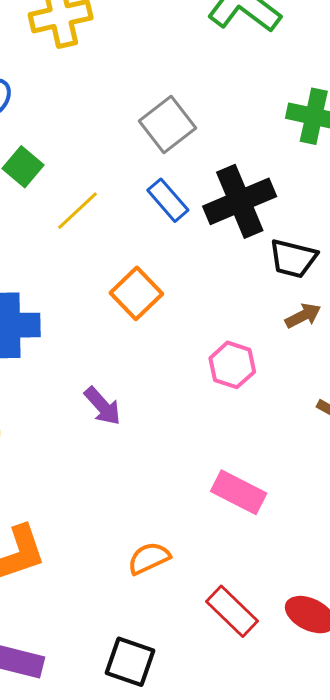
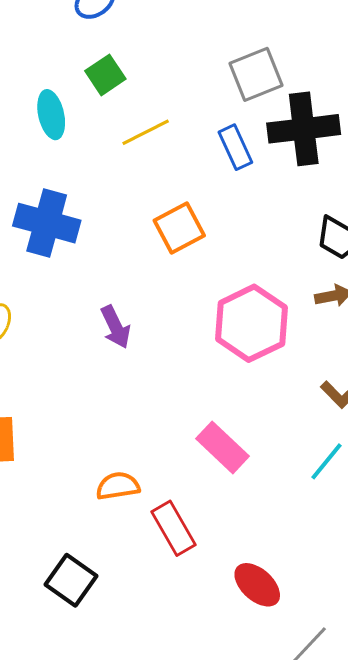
black cross: (240, 201) -> (304, 129), moved
pink hexagon: (232, 365) -> (251, 323), size x1.6
red rectangle: (232, 611) -> (173, 528), moved

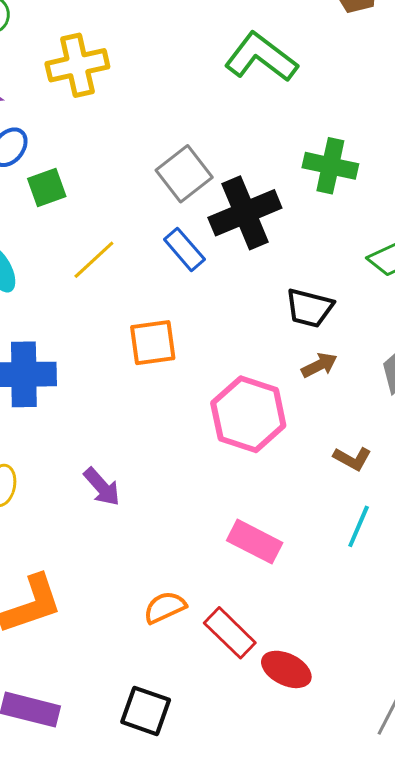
green square: (105, 75) -> (47, 188), moved, turned 30
orange square: (179, 228) -> (153, 343), turned 36
purple arrow: (116, 327) -> (102, 487), moved
red ellipse: (257, 585) -> (286, 669), moved

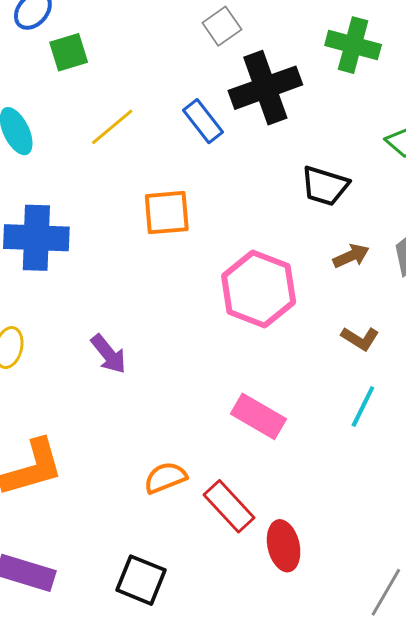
gray square: (184, 174) -> (222, 26), moved, size x0.7
brown arrow: (319, 365) -> (351, 256), moved
red ellipse: (286, 669) -> (284, 546), turned 48

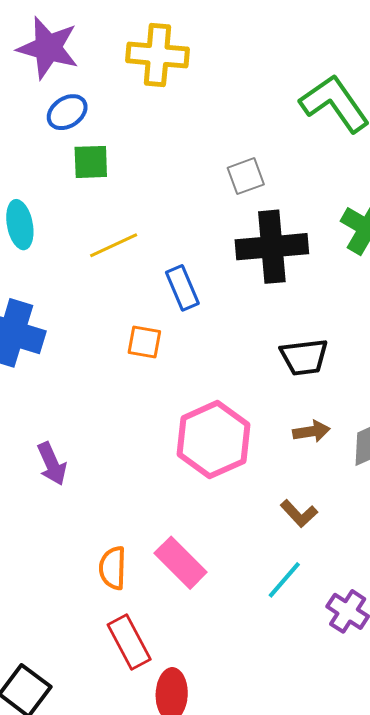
blue rectangle: (203, 121) -> (182, 288), moved
black trapezoid: (325, 186) -> (304, 357), turned -39
orange square: (167, 213) -> (144, 342), size x0.7
orange semicircle: (165, 478) -> (113, 568), moved, turned -81

